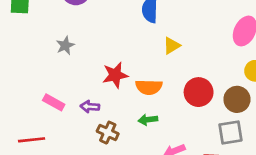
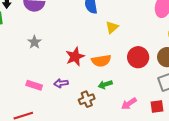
brown cross: (108, 133) -> (87, 99), moved, turned -35

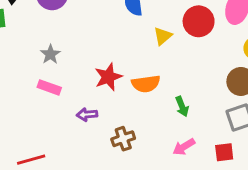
red circle: (138, 57) -> (199, 21), moved
green arrow: (105, 84) -> (182, 106), moved, turned -96
pink rectangle: (34, 85) -> (49, 87), moved

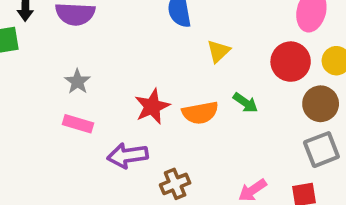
red circle: (199, 21) -> (291, 62), moved
green arrow: (182, 106) -> (245, 103), moved, turned -30
purple arrow: (87, 115) -> (128, 156), size x1.5

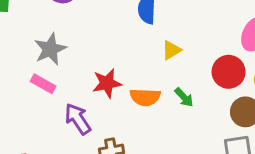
gray star: (77, 82) -> (50, 49), size x1.5
purple arrow: (128, 156) -> (78, 119), turned 52

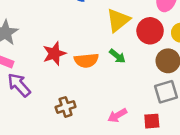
yellow triangle: (171, 50) -> (118, 20), moved, size x1.5
purple arrow: (78, 119) -> (19, 85), moved

